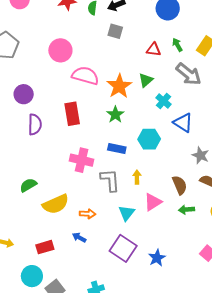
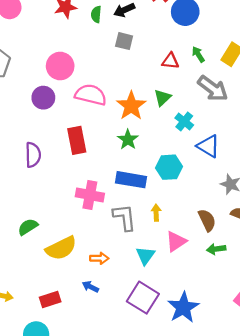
purple circle: (24, 94) -> (43, 98), moved
blue rectangle: (117, 149) -> (131, 180), size x1.4
blue star: (157, 258) -> (183, 307), size x1.5

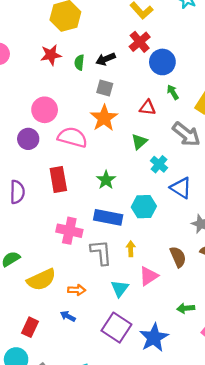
green arrow: (198, 54) -> (173, 92), moved
orange star: (131, 106) -> (104, 118), moved
green arrow: (216, 249) -> (186, 308), moved
red rectangle: (50, 299) -> (30, 327), turned -48

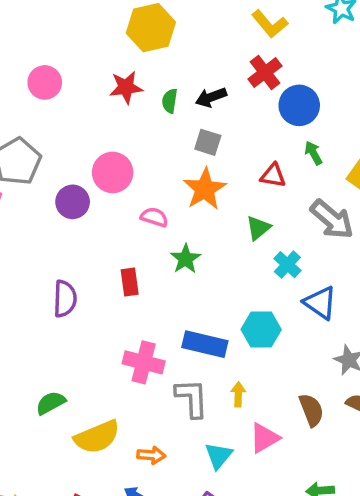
pink semicircle: (72, 137) -> (154, 217), size x0.6
purple circle: (28, 139) -> (73, 202), moved
red rectangle: (58, 180) -> (130, 282), size x0.7
green star: (106, 180) -> (185, 259), moved

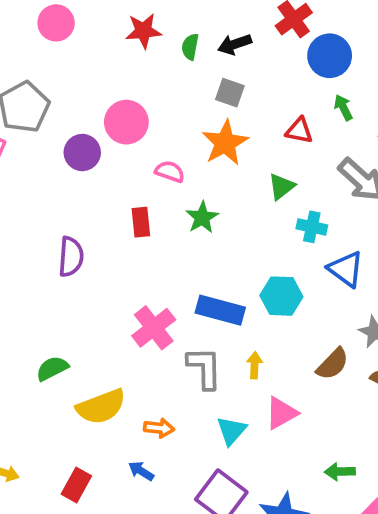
cyan cross: (287, 265) -> (312, 227), turned -32
red rectangle: (130, 282) -> (141, 222), moved
pink cross: (144, 362) -> (154, 328), turned 36
brown semicircle: (311, 410) -> (333, 364), moved, turned 64

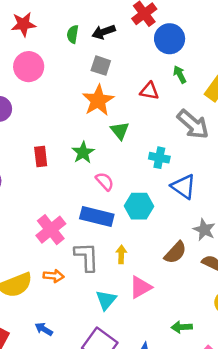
red star: (143, 31) -> (23, 24), moved
pink circle: (126, 122) -> (29, 67), moved
pink semicircle: (170, 172) -> (105, 181), moved, turned 30
green triangle: (281, 187) -> (120, 131), moved, turned -30
orange arrow: (159, 428) -> (54, 276), moved

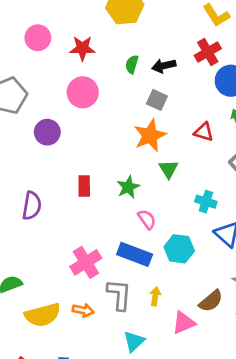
pink triangle: (140, 287) -> (184, 323), moved

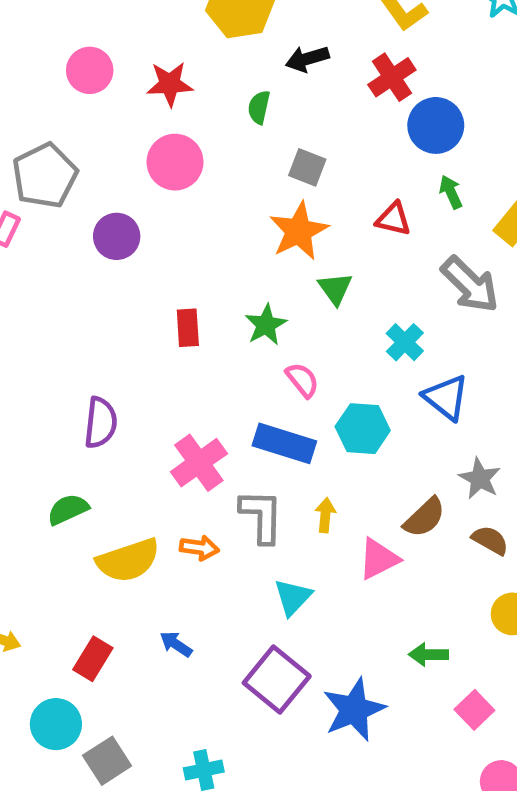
black arrow: (164, 66) -> (307, 59), moved
cyan cross: (206, 202) -> (405, 342), turned 30
purple semicircle: (32, 206) -> (101, 423), moved

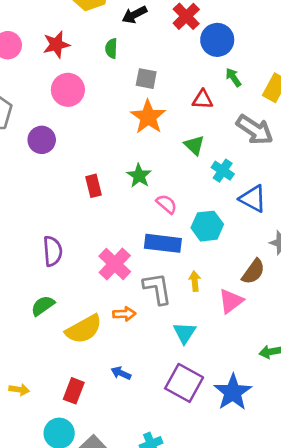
green triangle: (335, 289) -> (194, 145), moved

